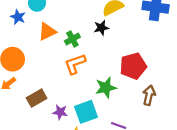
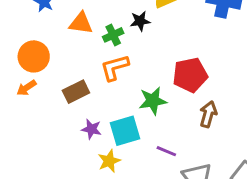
black star: (101, 28) -> (140, 21), moved
orange triangle: (47, 32) -> (81, 23), turned 30
brown rectangle: (37, 98) -> (76, 92), moved

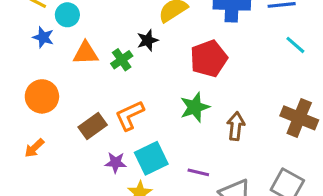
orange L-shape: (115, 68) -> (130, 115), moved
red pentagon: (190, 75) -> (209, 59), moved
orange arrow: (26, 88) -> (34, 148), moved
green star: (153, 101) -> (195, 107), moved

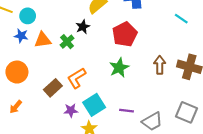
blue star: (43, 37) -> (21, 36), moved
brown arrow: (236, 126) -> (160, 65), moved

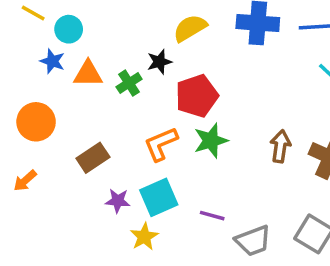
red pentagon: (125, 34) -> (197, 96), moved
orange L-shape: (77, 78) -> (161, 144), moved

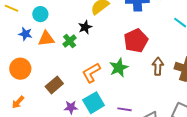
cyan circle: (69, 29) -> (40, 14), moved
red pentagon: (197, 96) -> (136, 41), moved

